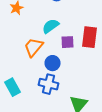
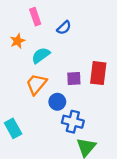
cyan semicircle: (51, 26) -> (41, 55), moved
blue cross: (49, 84) -> (73, 122), moved

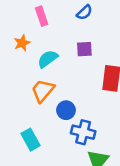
blue semicircle: (64, 28) -> (84, 12), moved
purple square: (74, 79) -> (84, 49), moved
cyan rectangle: (13, 128) -> (31, 140), moved

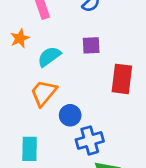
blue cross: (83, 132) -> (90, 140), turned -30
cyan rectangle: (31, 140) -> (30, 149), turned 30

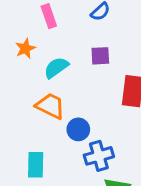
orange trapezoid: (44, 93) -> (50, 106), turned 76

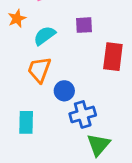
orange trapezoid: (50, 106) -> (39, 70), turned -96

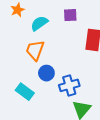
blue circle: (64, 91) -> (46, 73), moved
cyan rectangle: (26, 122) -> (25, 92), turned -54

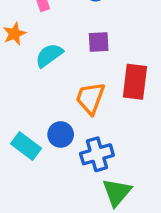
orange trapezoid: (35, 50) -> (90, 98), moved
cyan rectangle: (25, 92) -> (26, 146), moved

